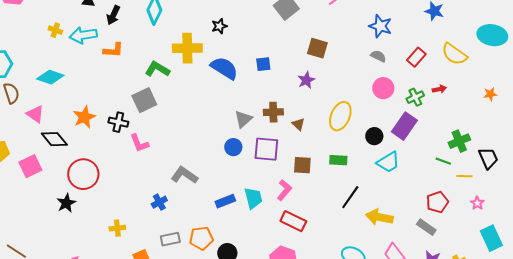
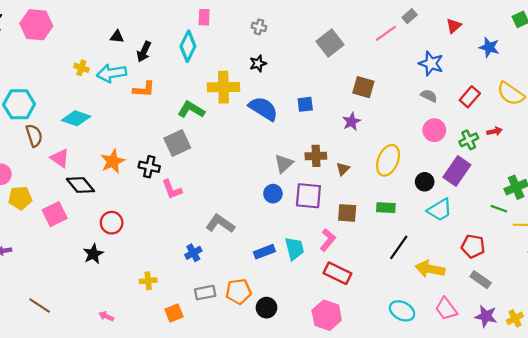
brown triangle: (298, 124) -> (343, 169), turned 32
red circle: (83, 174) -> (112, 223), size x0.7
red pentagon: (437, 202) -> (473, 246), moved, turned 30

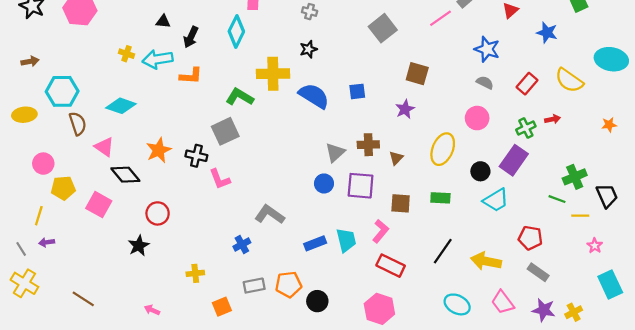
pink circle: (434, 130) -> (477, 118), moved
pink square: (55, 214) -> (99, 205), turned -35
black line: (399, 247) -> (443, 251), moved

